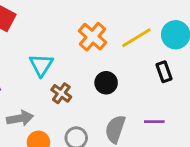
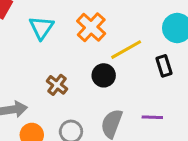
yellow line: (136, 38) -> (126, 50), moved
cyan triangle: (41, 65) -> (41, 28), moved

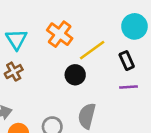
brown cross: (57, 85) -> (14, 72), moved, turned 30
purple line: (152, 117) -> (129, 87), moved

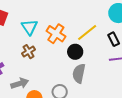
orange cross: (60, 34) -> (56, 34), moved
gray semicircle: (87, 116) -> (79, 73), moved

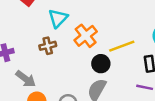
gray arrow: (20, 83) -> (26, 79), turned 36

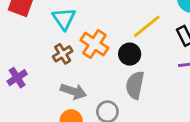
orange cross: (86, 36) -> (94, 44), moved
gray arrow: (26, 79) -> (73, 91), moved

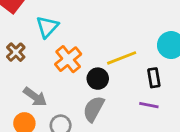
brown cross: (63, 54) -> (16, 52), moved, turned -30

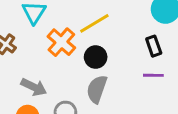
yellow line: (122, 58) -> (94, 23), moved

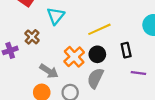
orange cross: (61, 42) -> (74, 57), moved
black rectangle: (154, 46) -> (126, 50), moved

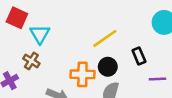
cyan triangle: (56, 16) -> (40, 34), moved
orange cross: (74, 57) -> (82, 74), turned -36

